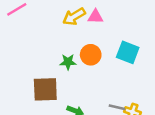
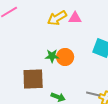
orange circle: (91, 55) -> (65, 57), moved

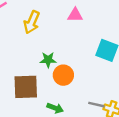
yellow arrow: (57, 18) -> (32, 22), moved, turned -36
orange circle: (65, 57) -> (63, 75), moved

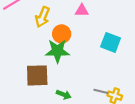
green star: (48, 60) -> (57, 51), size x1.6
orange circle: (63, 75) -> (62, 34), moved

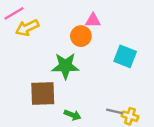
yellow arrow: (42, 17) -> (27, 28), moved, turned 42
orange circle: (62, 34) -> (81, 36), moved

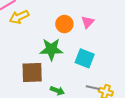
pink triangle: (93, 21) -> (88, 22), moved, turned -48
cyan square: (125, 56) -> (85, 58), moved

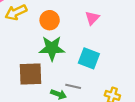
orange circle: (64, 24) -> (50, 20), moved
gray line: (93, 88) -> (73, 86), moved

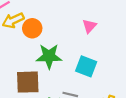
orange circle: (50, 20) -> (32, 28), moved

